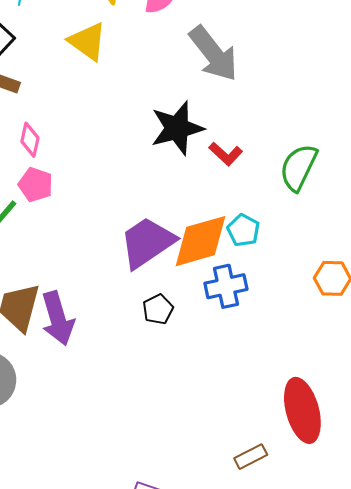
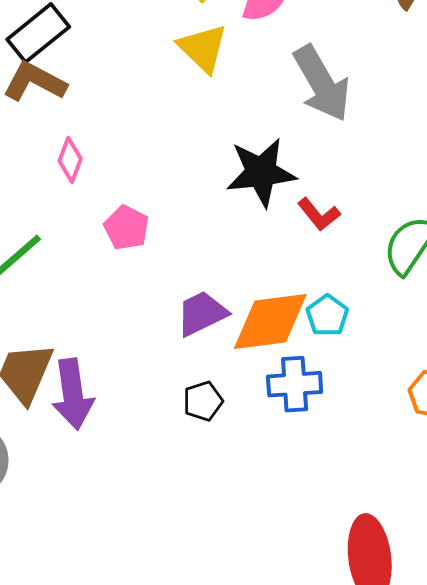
yellow triangle: (88, 41) -> (203, 48), moved
pink pentagon: (36, 185) -> (126, 228), moved
purple trapezoid: (147, 242) -> (202, 313), size x0.7

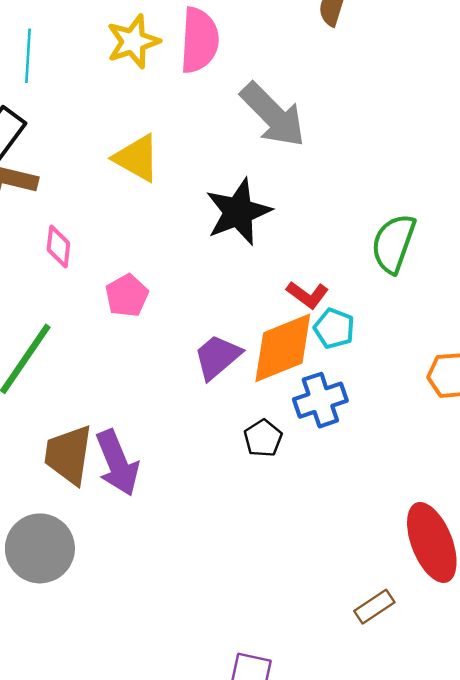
yellow triangle: (203, 48) -> (137, 158), moved
red L-shape: (319, 214) -> (307, 295), moved
pink pentagon: (126, 228) -> (127, 296), turned 30
black pentagon: (203, 401) -> (263, 438), moved

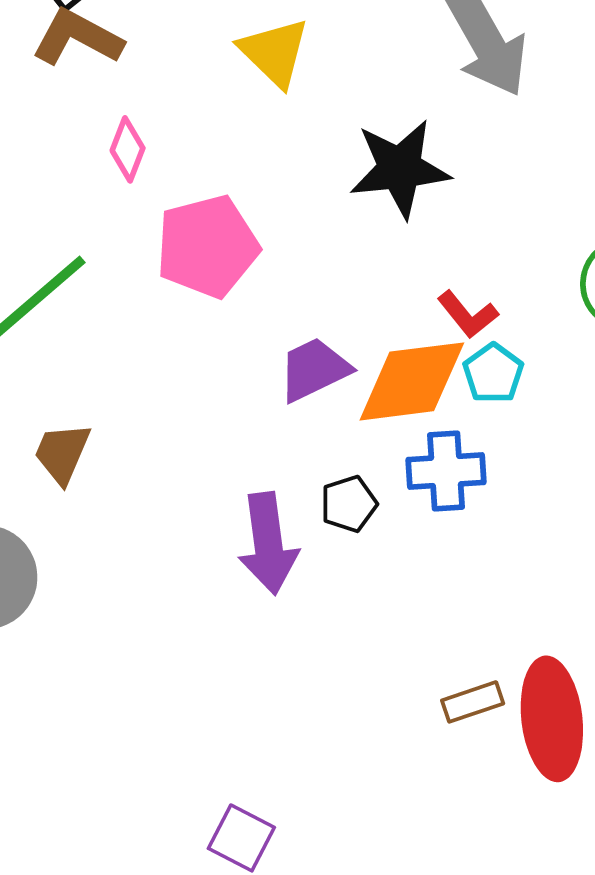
pink pentagon: (127, 296) -> (207, 246), size x1.6
brown trapezoid: (68, 455) -> (62, 453), size x0.7
purple arrow: (117, 463) -> (268, 543), moved
brown rectangle: (374, 607) -> (473, 702), moved

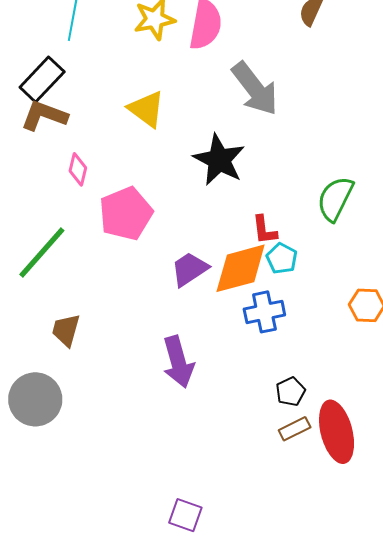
black star: (400, 169) -> (219, 160), turned -30
red L-shape: (468, 314) -> (264, 230), turned 40
black pentagon: (349, 504) -> (291, 392), moved

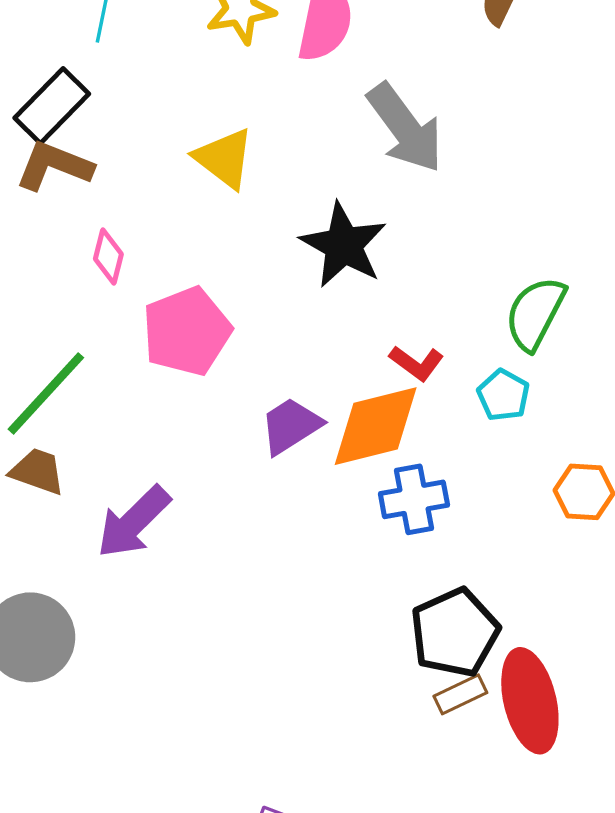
red L-shape: (264, 230) -> (417, 363), turned -48
cyan pentagon: (282, 258) -> (503, 395), moved
brown trapezoid: (66, 330) -> (38, 471), moved, turned 93
purple arrow: (178, 362) -> (133, 522), moved, turned 60
black pentagon: (291, 392) -> (455, 633), size x1.8

